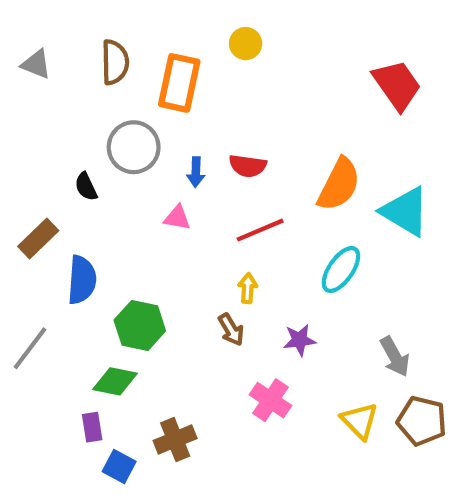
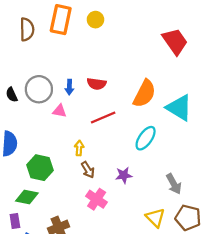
orange rectangle: (179, 83) -> (61, 20), moved
gray circle: (134, 147) -> (39, 89), moved
yellow arrow: (248, 288) -> (79, 148), moved
pink cross: (270, 400) -> (97, 199), moved

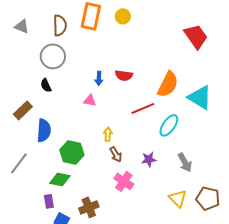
gray circle: (39, 89) -> (53, 56), moved
red line: (103, 118) -> (143, 108), moved
gray arrow: (174, 184) -> (185, 162), moved

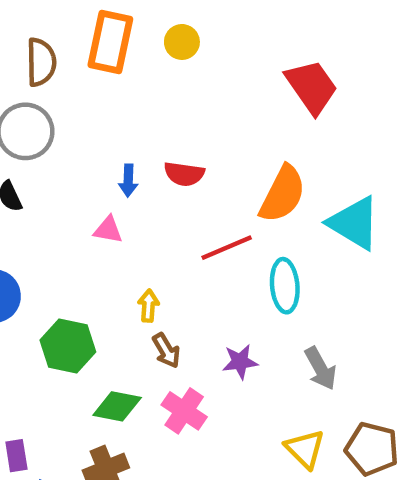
red trapezoid: (196, 36) -> (312, 87), moved
cyan ellipse: (169, 125) -> (285, 286), turned -40
green diamond: (60, 179) -> (117, 406), moved

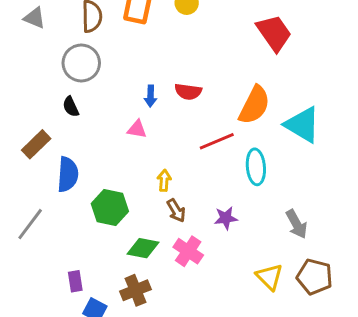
gray arrow: (321, 368) -> (297, 224), moved

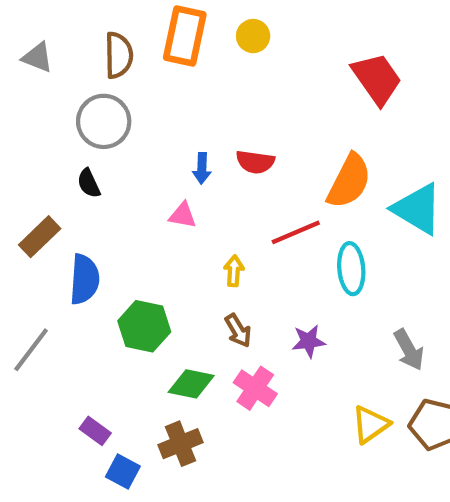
yellow arrow: (164, 180) -> (234, 271), moved
yellow triangle: (269, 277) -> (370, 424), turned 40
purple rectangle: (75, 281) -> (95, 431), turned -45

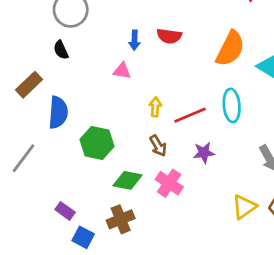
red line: (296, 232) -> (190, 115), moved

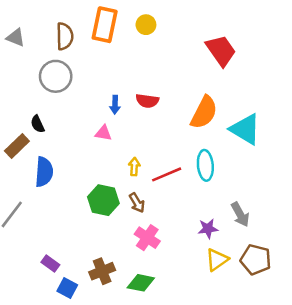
black semicircle: (61, 50) -> (38, 124), moved
green hexagon: (97, 143) -> (103, 200), moved
purple star: (204, 153) -> (208, 229), moved
green diamond: (128, 180) -> (141, 283), moved

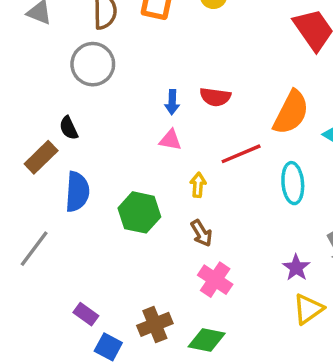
pink triangle: (103, 133) -> (170, 140), moved
red line: (167, 174) -> (241, 154), moved
green hexagon: (103, 200) -> (139, 212), moved
purple star: (208, 229) -> (296, 268), turned -30

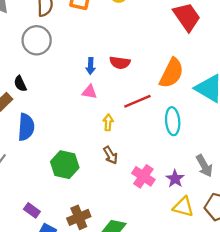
green hexagon: (139, 212) -> (65, 165), moved
pink cross: (215, 280) -> (143, 176), moved
yellow triangle: (308, 309) -> (183, 207), turned 50

